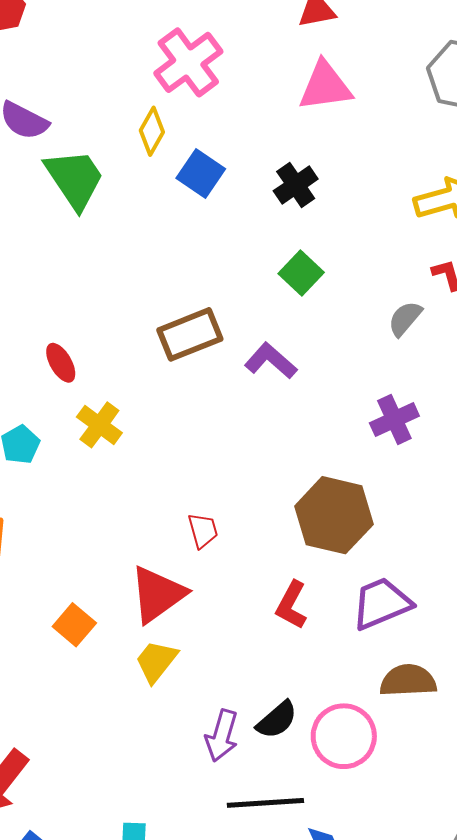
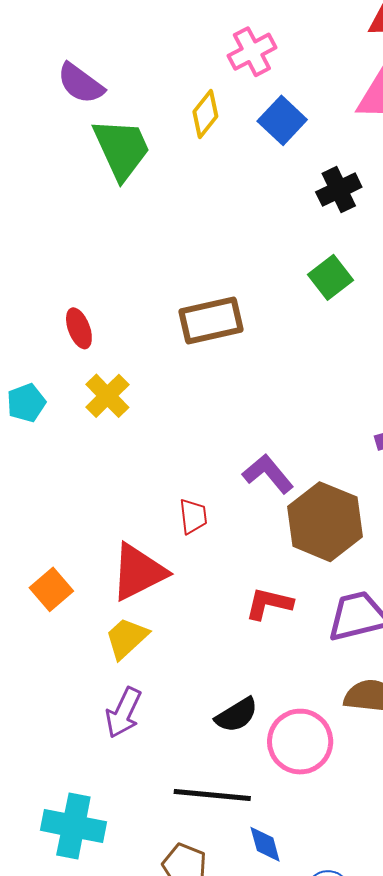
pink cross: (188, 62) -> (252, 52), size x0.7
blue square: (201, 173) -> (282, 120), moved
purple L-shape: (271, 361) -> (268, 474), moved
red L-shape: (291, 605) -> (269, 604), turned 66
purple arrow: (222, 736) -> (123, 713), moved

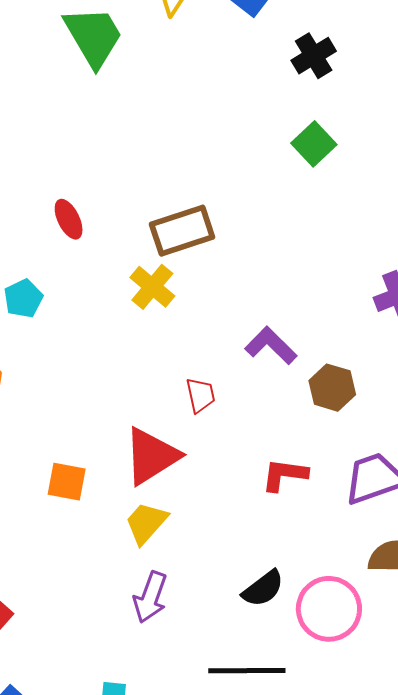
brown rectangle: (211, 321) -> (182, 231), moved
yellow cross: (107, 396) -> (152, 287), moved
brown hexagon: (325, 522) -> (332, 388), size x0.6
orange square: (51, 589) -> (67, 482), turned -33

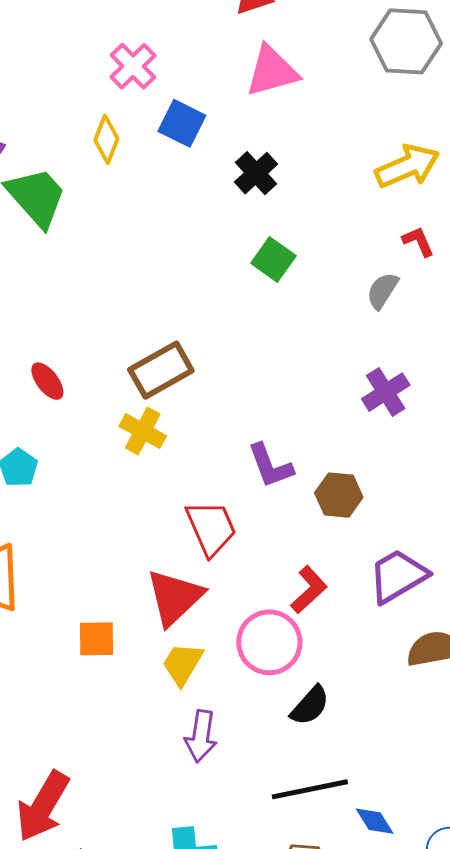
purple L-shape: (271, 346) -> (270, 466), turned -144
red trapezoid: (200, 395) -> (211, 528), size x1.6
red L-shape: (285, 475) -> (309, 590), turned 141
pink circle: (329, 609) -> (269, 642), moved

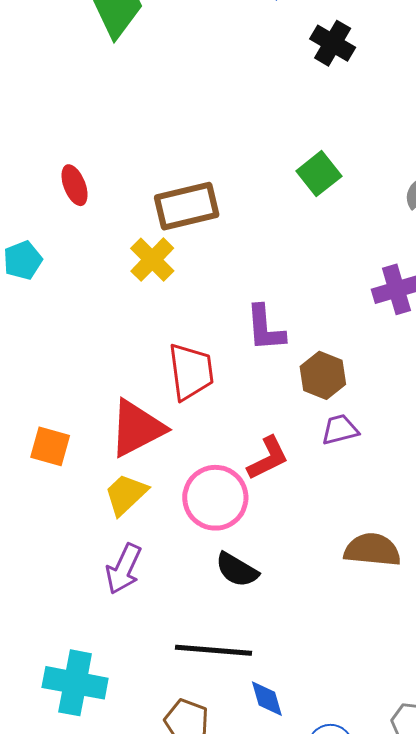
black cross: (256, 173) -> (333, 43), turned -33
green square: (273, 260) -> (319, 174), moved
purple trapezoid: (398, 576) -> (340, 430), moved, size x0.6
black semicircle: (310, 706) -> (237, 570), turned 63

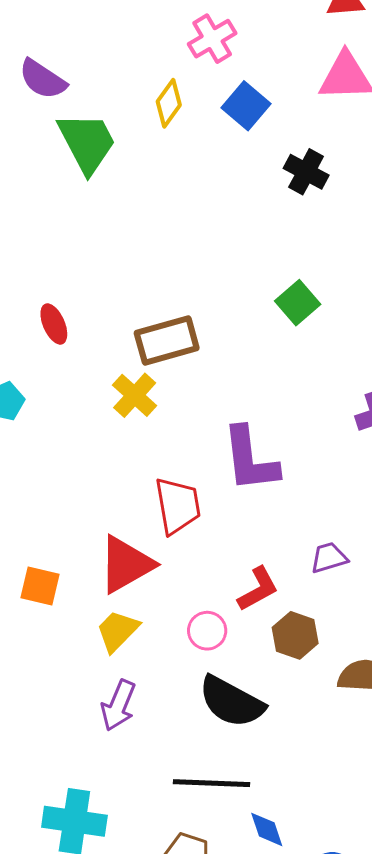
purple L-shape: (265, 328) -> (250, 459), size x1.4
brown hexagon: (323, 375) -> (295, 635), moved
pink circle: (215, 498) -> (207, 631), size x0.6
black semicircle: (237, 570) -> (231, 702), size x1.5

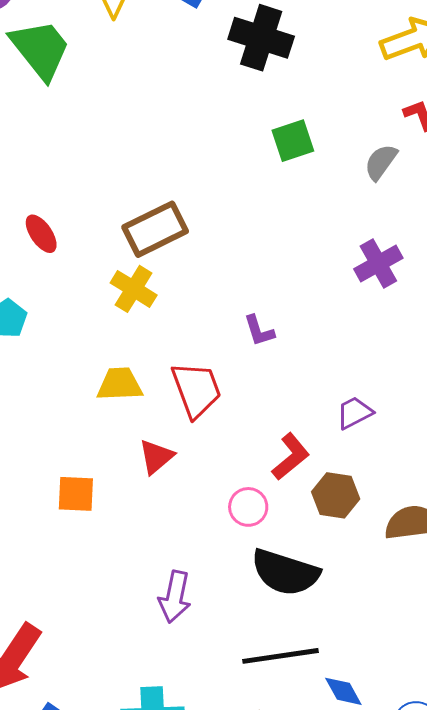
black cross: (306, 172) -> (261, 38), size x1.4
green square: (298, 303) -> (293, 141), moved, turned 33
purple L-shape: (250, 459) -> (259, 331), size x0.5
red triangle: (126, 564) -> (156, 457), size x0.6
yellow trapezoid: (118, 631) -> (120, 384), moved, turned 54

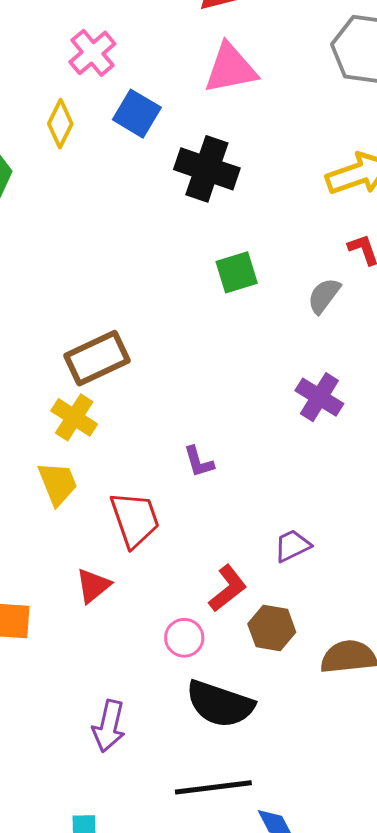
purple cross: (378, 264) -> (319, 397), turned -30
yellow trapezoid: (120, 384) -> (58, 483), moved, turned 69

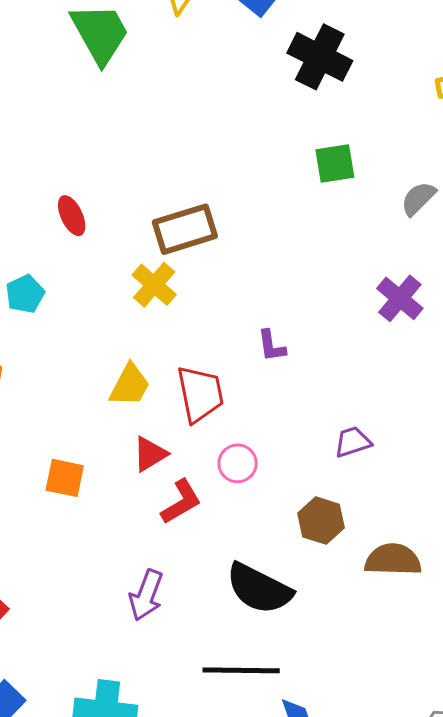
yellow trapezoid: (58, 483) -> (130, 385), moved, turned 42
red L-shape: (228, 588) -> (181, 502), moved
pink circle: (184, 638) -> (238, 463), moved

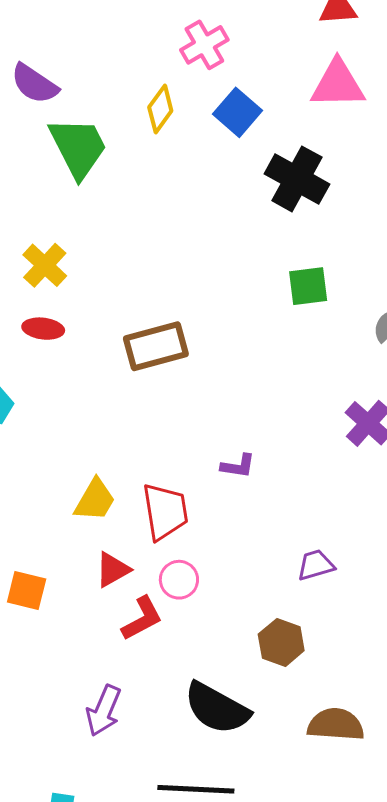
red ellipse: (72, 216) -> (43, 329), turned -60
yellow cross: (154, 285) -> (45, 265), moved
purple L-shape: (271, 346) -> (238, 466), turned -75
pink circle: (238, 463) -> (179, 580), moved
brown semicircle: (393, 560) -> (336, 725), moved

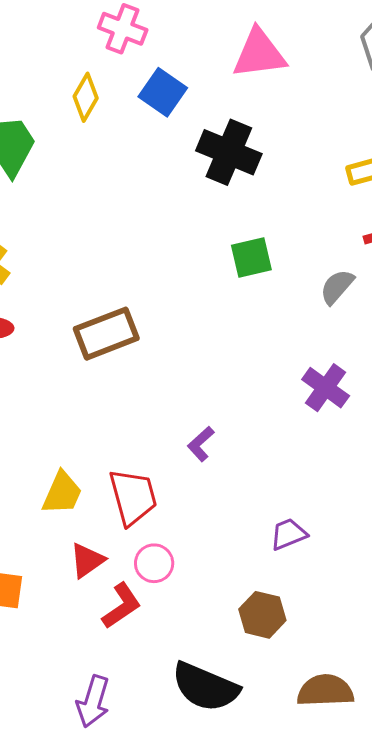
pink cross: (204, 45) -> (123, 29), turned -33
purple L-shape: (238, 466) -> (201, 444), turned 135

